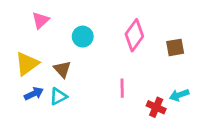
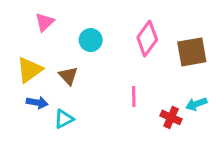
brown square: (175, 47) -> (192, 52), size x1.5
blue arrow: (34, 94) -> (37, 103), turned 36
cyan triangle: (58, 96) -> (64, 119), moved

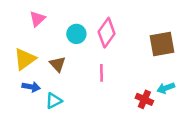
pink diamond: (147, 39) -> (107, 33), moved
pink line: (134, 97) -> (102, 73), moved

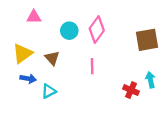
pink triangle: (37, 19) -> (34, 17), turned 42
cyan arrow: (166, 88) -> (150, 80), turned 98

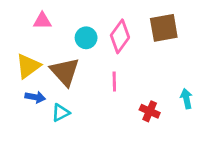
brown square: (147, 40) -> (164, 28), moved
brown triangle: (52, 58) -> (65, 72), size x1.6
red cross: (131, 90) -> (150, 111), moved

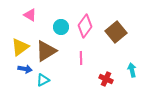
pink triangle: (42, 21) -> (30, 15), turned 32
brown square: (164, 28) -> (116, 32), moved, turned -30
brown triangle: (65, 72) -> (46, 51), turned 40

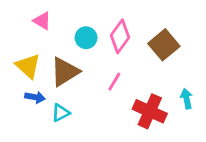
yellow triangle: (20, 47) -> (28, 66), turned -42
pink line: (81, 58) -> (114, 82), turned 32
red cross: (106, 79) -> (150, 111), size x1.6

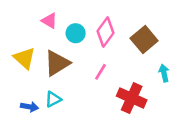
pink triangle: (42, 21) -> (49, 21), moved
blue arrow: (35, 97) -> (29, 107), moved
cyan arrow: (187, 99) -> (164, 73), moved

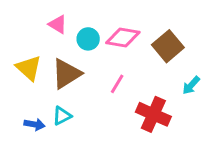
pink diamond: (105, 32) -> (123, 37), turned 64
cyan arrow: (164, 73) -> (191, 85), turned -126

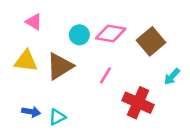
pink triangle: (58, 24) -> (34, 22), moved
yellow triangle: (29, 68) -> (26, 61), turned -35
cyan triangle: (62, 116) -> (57, 117), moved

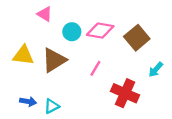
pink triangle: (34, 22) -> (45, 14), moved

